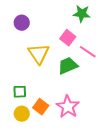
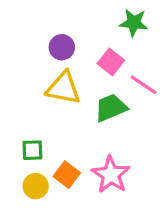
purple circle: (22, 23) -> (62, 47), moved
yellow triangle: (39, 54) -> (63, 88), turned -45

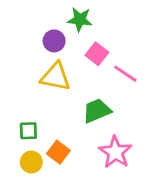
green star: (134, 23) -> (80, 20), moved
green trapezoid: (111, 108) -> (97, 111), moved
pink star: (111, 175) -> (115, 152), moved

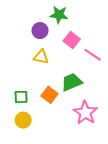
yellow triangle: (56, 77) -> (41, 57), size x0.7
orange square: (58, 152) -> (50, 95), moved

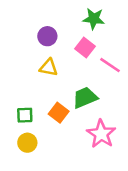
green star: (59, 15) -> (94, 19), moved

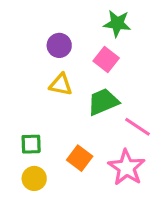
pink line: (110, 65) -> (138, 127), moved
green trapezoid: (85, 98) -> (103, 102), moved
orange square: (59, 113) -> (80, 158), moved

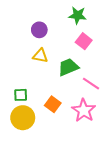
pink square: (106, 59) -> (84, 41), moved
yellow circle: (34, 178) -> (23, 118), size x1.5

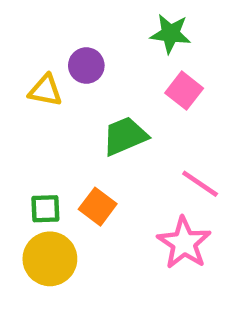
yellow triangle: (40, 56) -> (45, 91), moved
green trapezoid: (68, 67) -> (125, 136), moved
orange square: (53, 104) -> (98, 207), moved

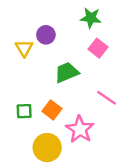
yellow triangle: (45, 91) -> (24, 48), turned 48
pink star: (184, 243) -> (80, 129), moved
yellow circle: (50, 259) -> (47, 148), moved

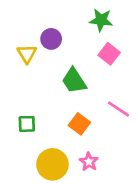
green trapezoid: (67, 72) -> (74, 81), turned -100
orange square: (52, 110) -> (79, 124), moved
pink star: (80, 129) -> (89, 162), moved, size x0.6

